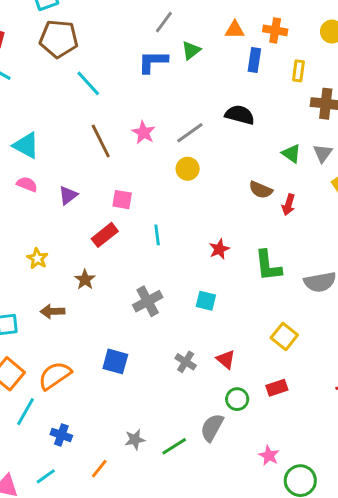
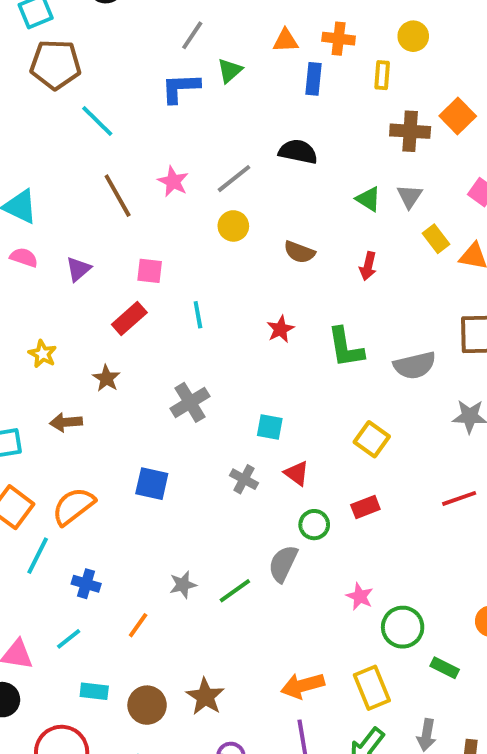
yellow rectangle: (298, 71) -> (382, 75), moved
brown semicircle: (261, 190) -> (299, 252), moved
cyan square: (206, 301) -> (270, 427), moved

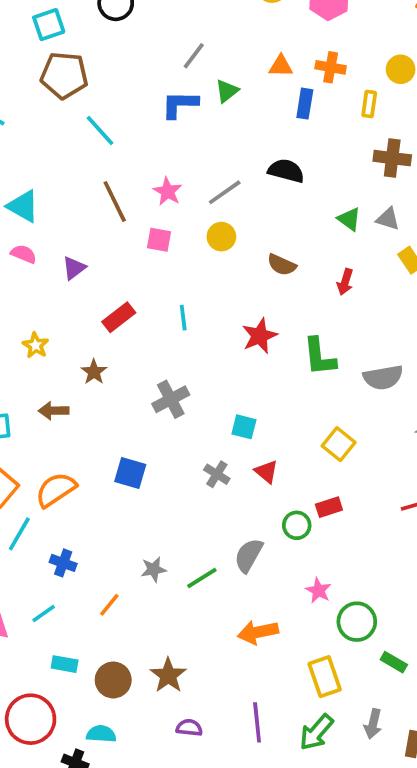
gray triangle: (410, 196) -> (388, 219), turned -50
pink square: (150, 271) -> (159, 240), moved
red star: (280, 329) -> (260, 336), size x1.4
green circle: (314, 525) -> (297, 525), moved
orange arrow: (303, 686) -> (258, 632), moved

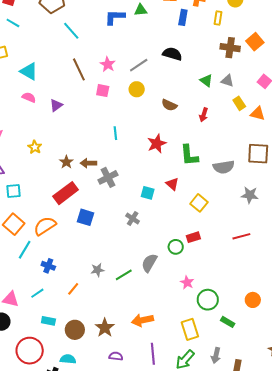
green triangle: (227, 91) -> (141, 10), turned 32
red rectangle: (119, 317) -> (66, 193), moved, size x1.4
brown arrow: (54, 411) -> (88, 163), moved
red triangle: (266, 472) -> (172, 184), moved
orange arrow: (258, 632) -> (142, 320), moved

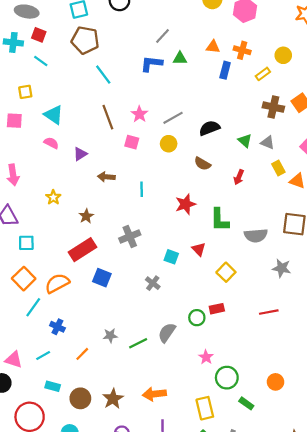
yellow rectangle: (218, 18) -> (263, 74), turned 40
black semicircle: (172, 54) -> (209, 128), moved, turned -42
brown arrow: (88, 163) -> (106, 177), moved

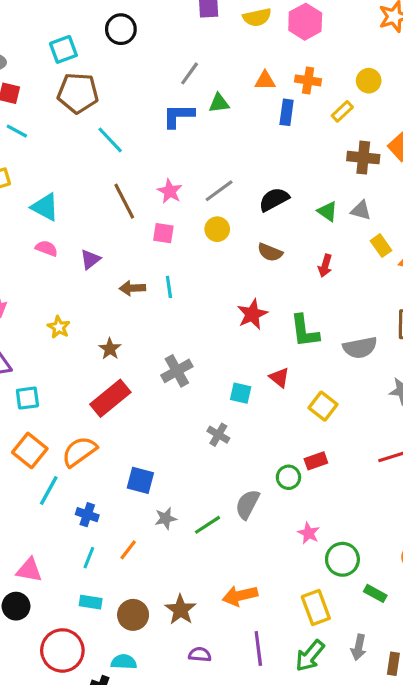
cyan line: (142, 189) -> (169, 287), moved
blue square: (102, 278) -> (140, 480), moved
cyan line: (43, 355) -> (89, 558), moved, turned -32

